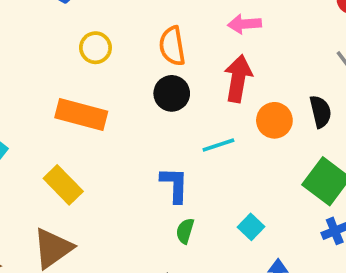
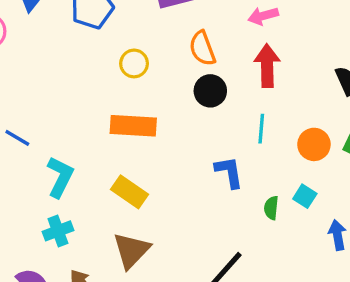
orange circle: (274, 120) -> (314, 144), moved
cyan line: (218, 145) -> (261, 129), turned -56
green semicircle: (185, 231) -> (271, 208), moved

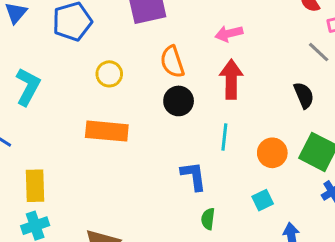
cyan L-shape: (60, 177) -> (28, 87), moved
yellow rectangle: (129, 192) -> (35, 186), moved, turned 52
cyan square: (305, 196) -> (263, 200), turned 30
green semicircle: (271, 208) -> (208, 219), moved

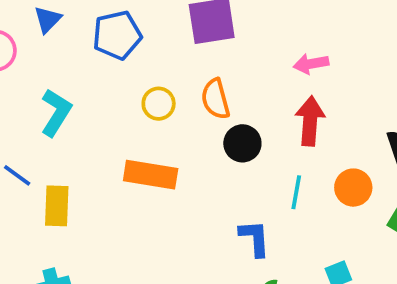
orange semicircle: (172, 62) -> (215, 99), moved
orange circle: (272, 153) -> (353, 188), moved
yellow rectangle: (35, 186) -> (57, 206), moved

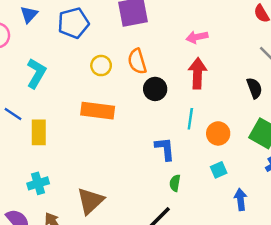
orange circle: (353, 188) -> (218, 133), moved

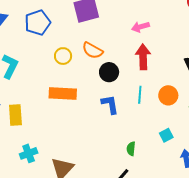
orange semicircle: (137, 61) -> (93, 50), turned -40
orange circle: (218, 133) -> (168, 95), moved
blue L-shape: (165, 149) -> (110, 104), moved
cyan cross: (38, 183) -> (29, 153), moved

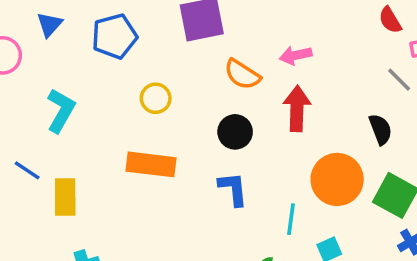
orange semicircle: (93, 50) -> (242, 74), moved
cyan line: (140, 95) -> (291, 219), moved
orange circle: (168, 95) -> (337, 179), size x1.5

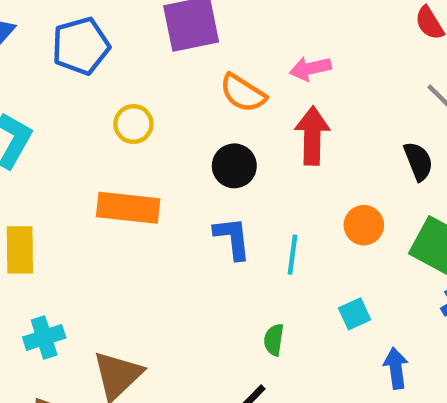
orange circle: (337, 179) -> (364, 225), size x0.6
cyan line: (291, 219) -> (292, 255), moved

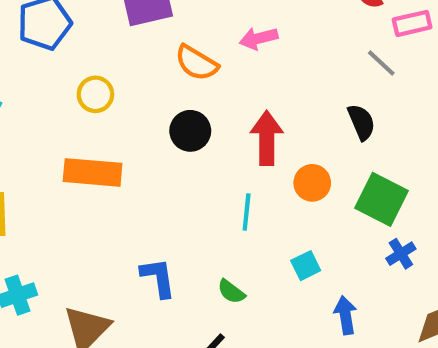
red arrow: (312, 136) -> (267, 138), moved
blue L-shape: (232, 238) -> (158, 278), moved
green semicircle: (274, 340) -> (231, 292), turned -60

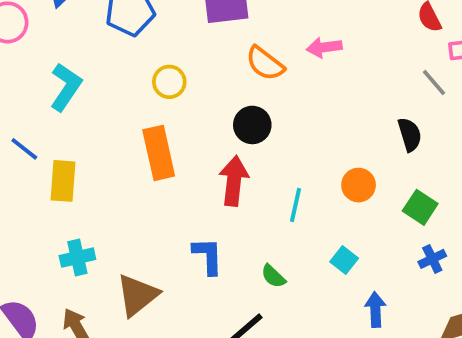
red arrow: (267, 138) -> (234, 181), moved
orange rectangle: (93, 172) -> (159, 153), turned 66
green square: (381, 199) -> (420, 207), size x0.7
cyan square: (306, 266) -> (344, 260), turned -32

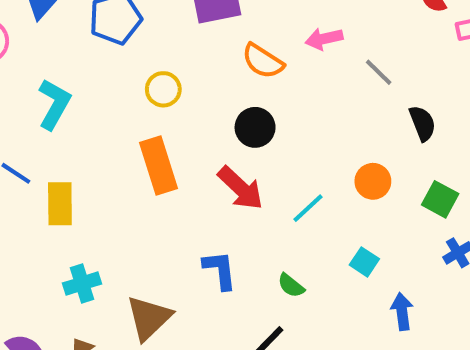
gray line: (434, 82) -> (379, 72), moved
red arrow: (234, 181) -> (241, 188), turned 132
cyan line: (295, 205) -> (308, 208), turned 40

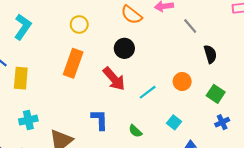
orange rectangle: (158, 165) -> (73, 63), turned 32

